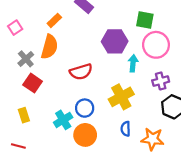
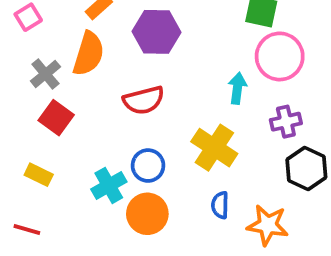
purple hexagon: (115, 41) -> (156, 32), moved
yellow cross: (121, 97) -> (214, 148), turned -30
yellow rectangle: (24, 115) -> (39, 175), turned -48

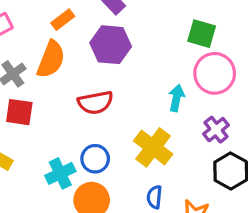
red square: (56, 118) -> (19, 112), turned -32
purple cross: (286, 122) -> (216, 130), turned -30

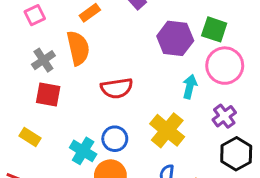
purple hexagon: (111, 45) -> (175, 38), moved
orange semicircle: (51, 59) -> (78, 48), turned -36
cyan cross: (60, 173) -> (83, 151), turned -35

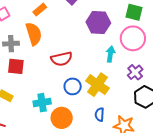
green square: (214, 29) -> (134, 12), moved
gray cross: (43, 60) -> (11, 44), turned 35
blue circle: (115, 139) -> (73, 86), moved
cyan cross: (83, 151) -> (42, 103), turned -36

